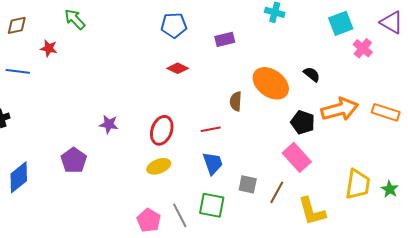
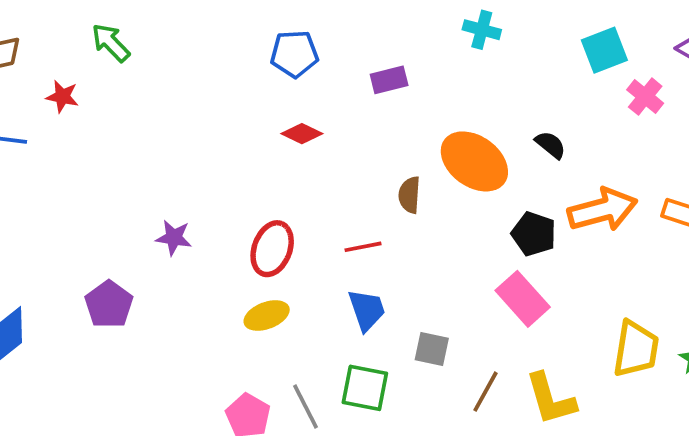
brown line: (277, 192) -> (486, 392), moved

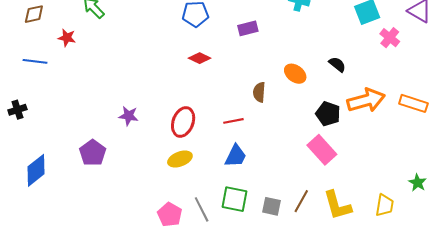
orange ellipse: (474, 161) -> (295, 74), size x0.6
blue trapezoid: (367, 310) -> (236, 156), turned 45
gray square: (432, 349) -> (272, 206), moved
yellow trapezoid: (636, 349) -> (385, 205), moved, size x0.7

